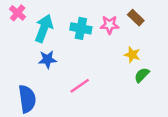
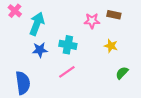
brown rectangle: (136, 18) -> (114, 15), turned -32
cyan cross: (81, 28) -> (68, 45), moved
green semicircle: (142, 75) -> (122, 73), moved

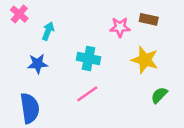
cyan arrow: (37, 24) -> (48, 31), size x0.6
yellow star: (111, 46) -> (145, 60), size x1.5
blue star: (40, 50) -> (38, 64), moved

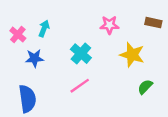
pink cross: (19, 14) -> (18, 34), moved
brown rectangle: (149, 19) -> (153, 23), moved
cyan cross: (89, 59) -> (81, 54), turned 30

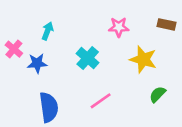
pink cross: (18, 34) -> (14, 49), moved
pink line: (80, 86) -> (101, 101), moved
blue semicircle: (27, 99) -> (49, 107), moved

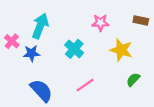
cyan arrow: (48, 31) -> (40, 26), size x1.6
blue semicircle: (49, 107) -> (41, 90), turned -35

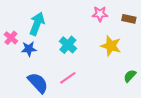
pink star: (100, 23) -> (100, 14), moved
green semicircle: (133, 80) -> (130, 76), moved
pink line: (85, 85) -> (68, 78), moved

